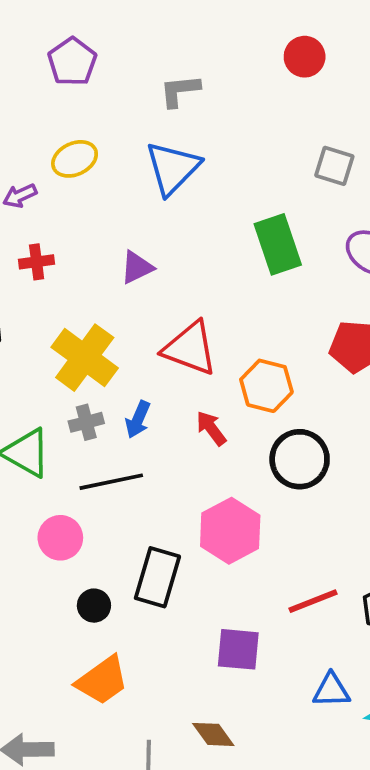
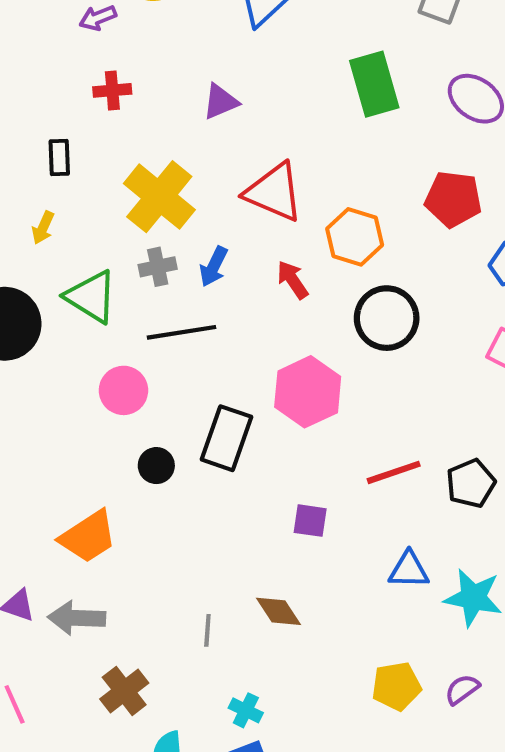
purple square: (238, 649) -> (310, 521), size x0.7
orange trapezoid: (102, 680) -> (88, 537), moved

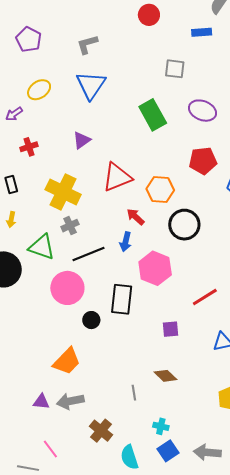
red triangle: (274, 192) -> (117, 177), turned -32
blue arrow: (214, 266) -> (126, 242), moved
pink circle: (123, 390) -> (67, 288), size x1.4

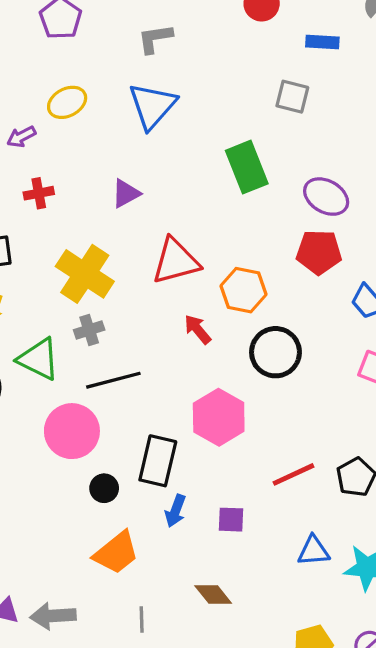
blue rectangle: (202, 32) -> (322, 42), moved
purple ellipse: (202, 111) -> (326, 197), moved
blue arrow: (126, 242) -> (175, 511), moved
orange trapezoid: (67, 361) -> (116, 553), moved
gray line: (134, 393) -> (142, 620), moved

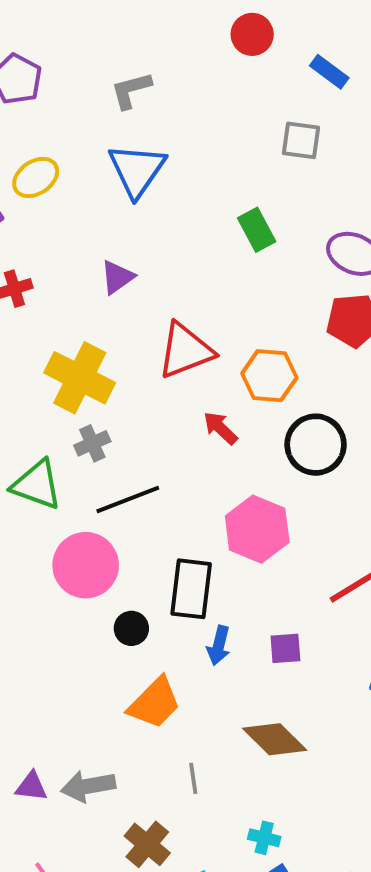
blue rectangle: (322, 42) -> (329, 72), turned 40
green rectangle: (247, 167) -> (257, 230), size x0.7
brown diamond: (213, 594) -> (275, 739), size x1.4

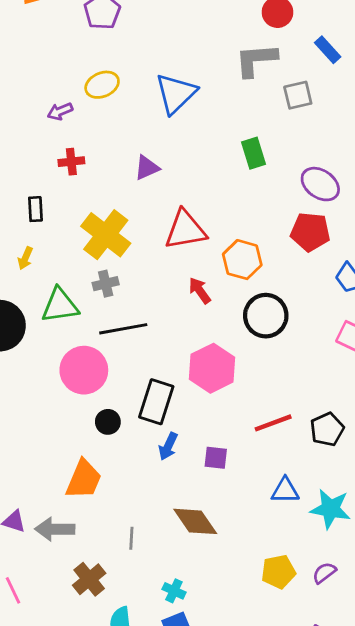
gray L-shape: (131, 90) -> (256, 60), moved, size x1.4
gray square: (301, 140) -> (298, 95), turned -32
green triangle: (37, 485) -> (60, 305), turned -39
orange trapezoid: (154, 703) -> (84, 479), moved, turned -33

